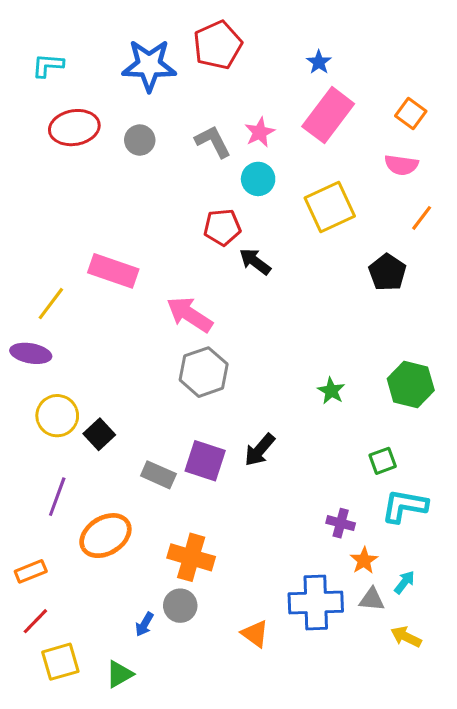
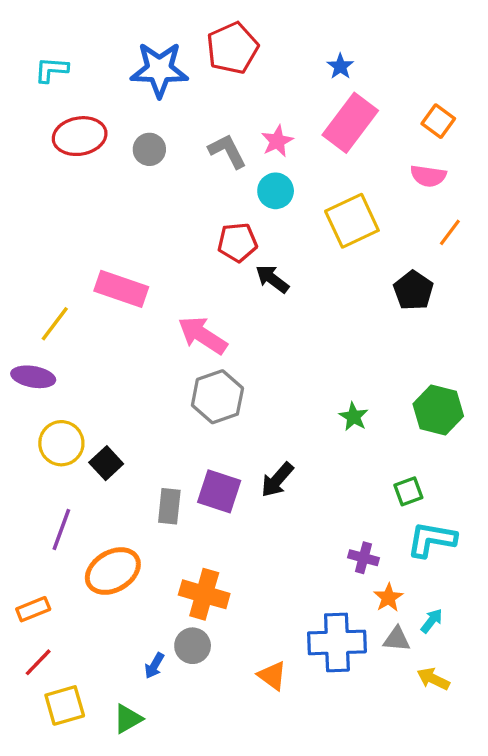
gray rectangle: (158, 475) -> (169, 506), turned 72

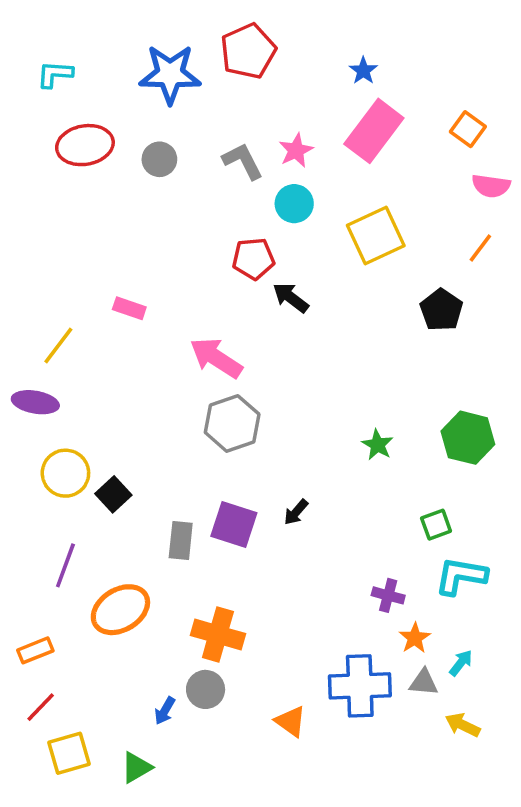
pink semicircle: (428, 176) -> (491, 186), moved
pink rectangle: (121, 289) -> (129, 308), size x0.6
black arrow: (277, 480) -> (296, 512), size x0.7

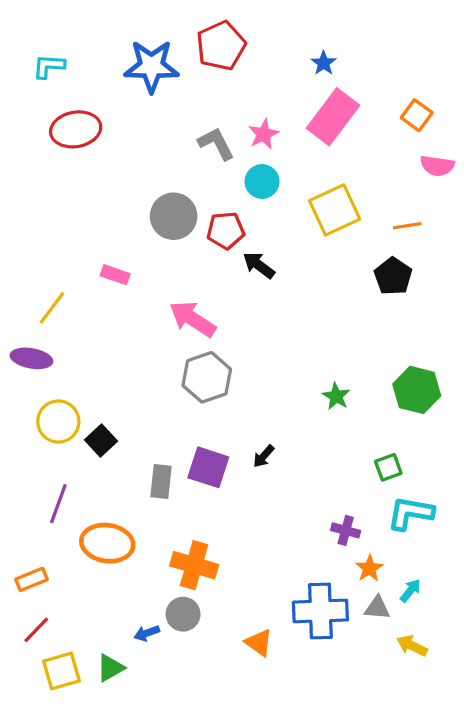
gray circle: (159, 159) -> (174, 216), moved, size x1.5
orange line: (480, 248) -> (407, 226), moved, turned 44
orange ellipse: (120, 610) -> (107, 543), turned 39
blue arrow: (165, 711) -> (147, 633), turned 40
green triangle: (136, 767) -> (110, 668), moved

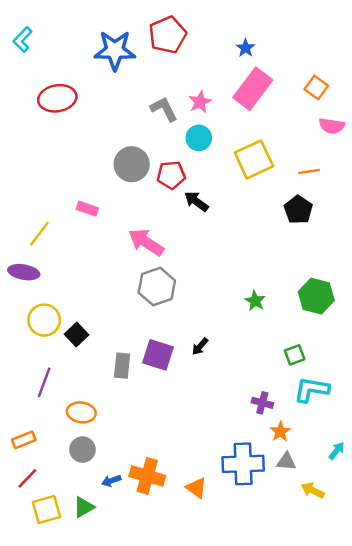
cyan L-shape: (49, 66) -> (23, 40), moved, turned -50
orange ellipse: (107, 543) -> (81, 412), size x0.7
orange cross: (194, 565) -> (147, 476), moved
cyan arrow: (410, 590) -> (337, 451), moved
gray circle: (183, 614) -> (82, 450), moved

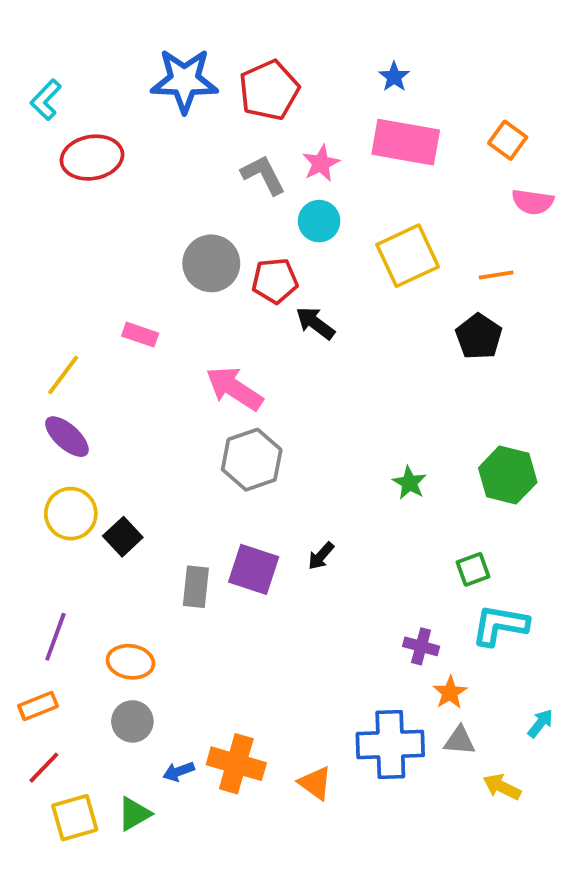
red pentagon: (168, 35) -> (269, 90), moved
cyan L-shape: (23, 40) -> (46, 100), moved
pink rectangle: (253, 89) -> (406, 142), turned 63
purple ellipse: (24, 272) -> (67, 437), moved, turned 32
purple line: (44, 382) -> (55, 637), moved

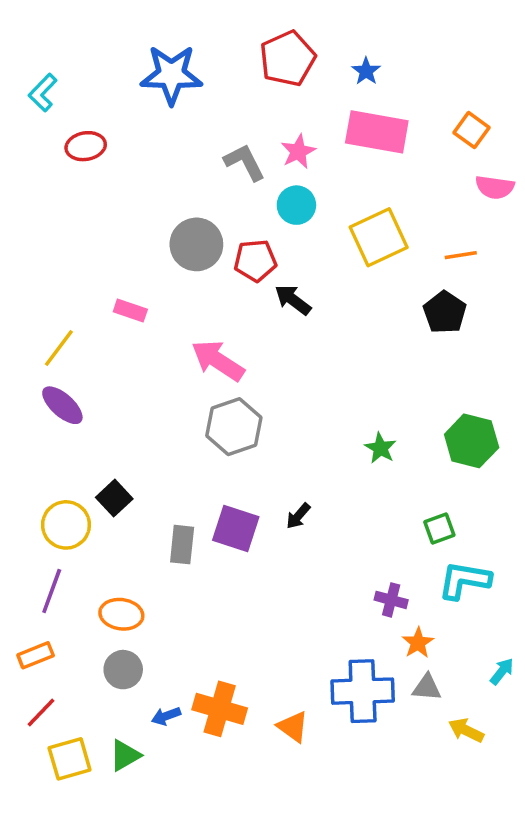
red pentagon: (269, 90) -> (288, 59), moved
red ellipse: (92, 158) -> (86, 146), size x0.7
yellow circle: (71, 514) -> (66, 525), moved

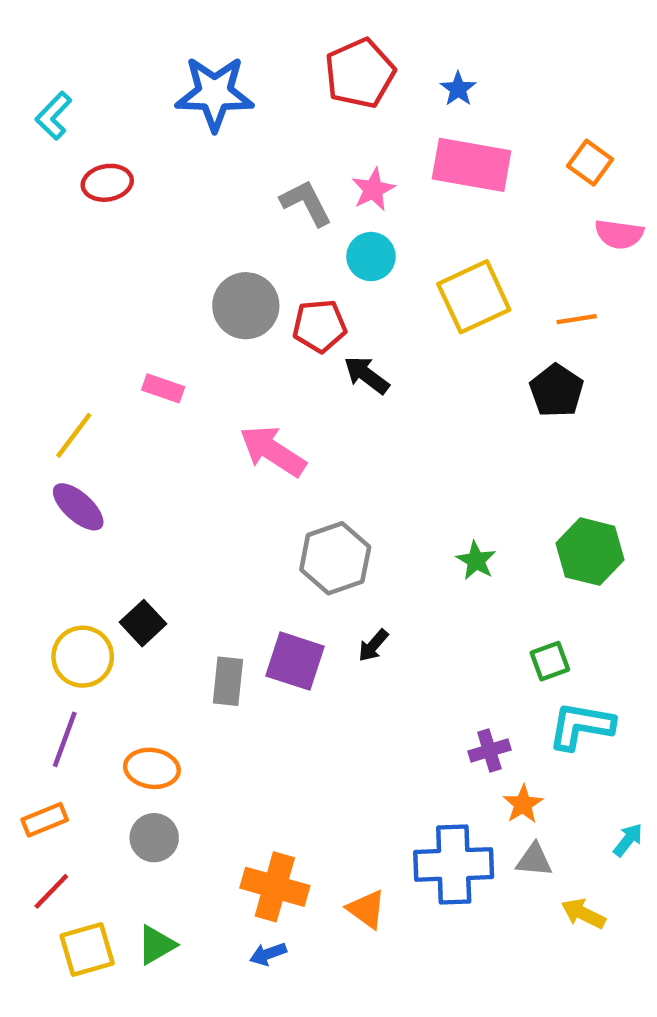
gray hexagon: (234, 427) -> (335, 558), moved
purple cross: (391, 600) -> (489, 750), turned -32
blue arrow: (166, 716) -> (268, 954), moved

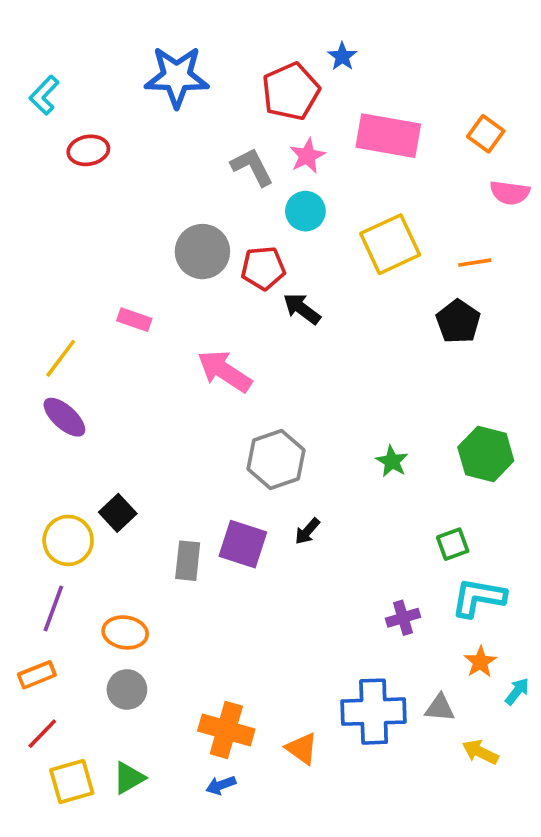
red pentagon: (360, 73) -> (291, 91), moved
blue star: (458, 89) -> (342, 56), moved
orange star: (523, 804) -> (480, 662), moved

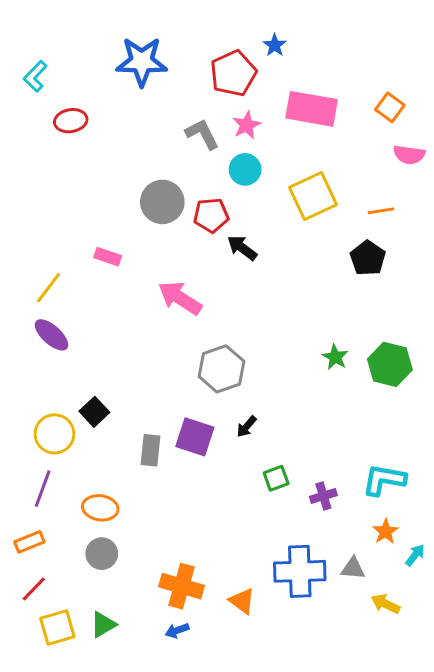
green star: (392, 461) -> (335, 357), moved
green square: (453, 544) -> (276, 478), moved

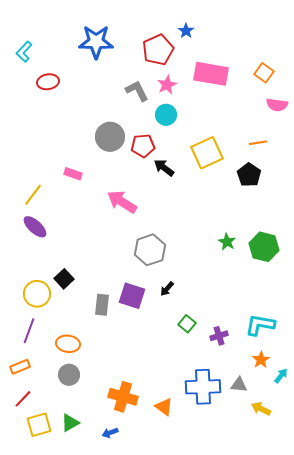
yellow square: (313, 196) -> (207, 153), moved
green square: (276, 478) -> (187, 324), turned -30
blue arrow: (177, 630) -> (110, 433), moved

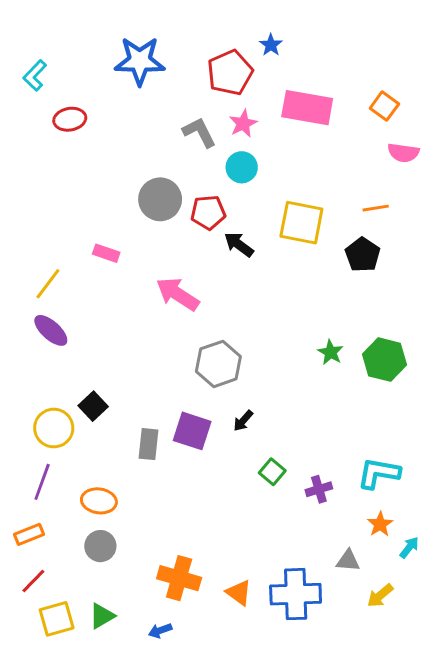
yellow square: (207, 153) -> (301, 223), turned 36
blue cross: (203, 387) -> (296, 594), moved
yellow arrow: (261, 409) -> (380, 596), turned -66

